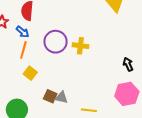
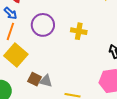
yellow cross: (80, 46) -> (79, 31), moved
yellow square: (30, 73) -> (16, 55), size x1.6

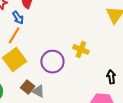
purple circle: (43, 25) -> (52, 62), moved

